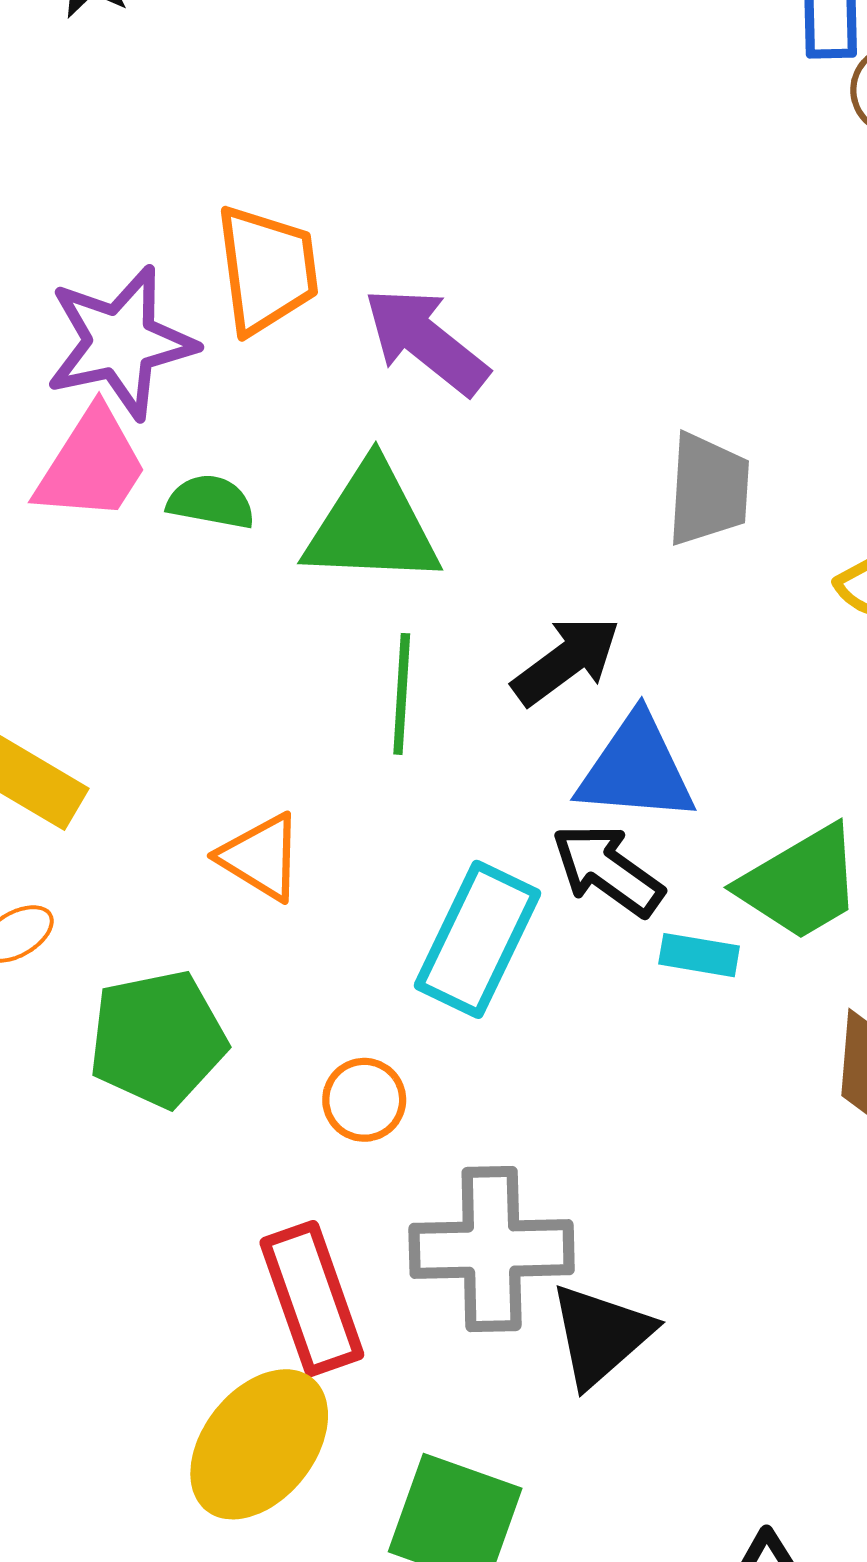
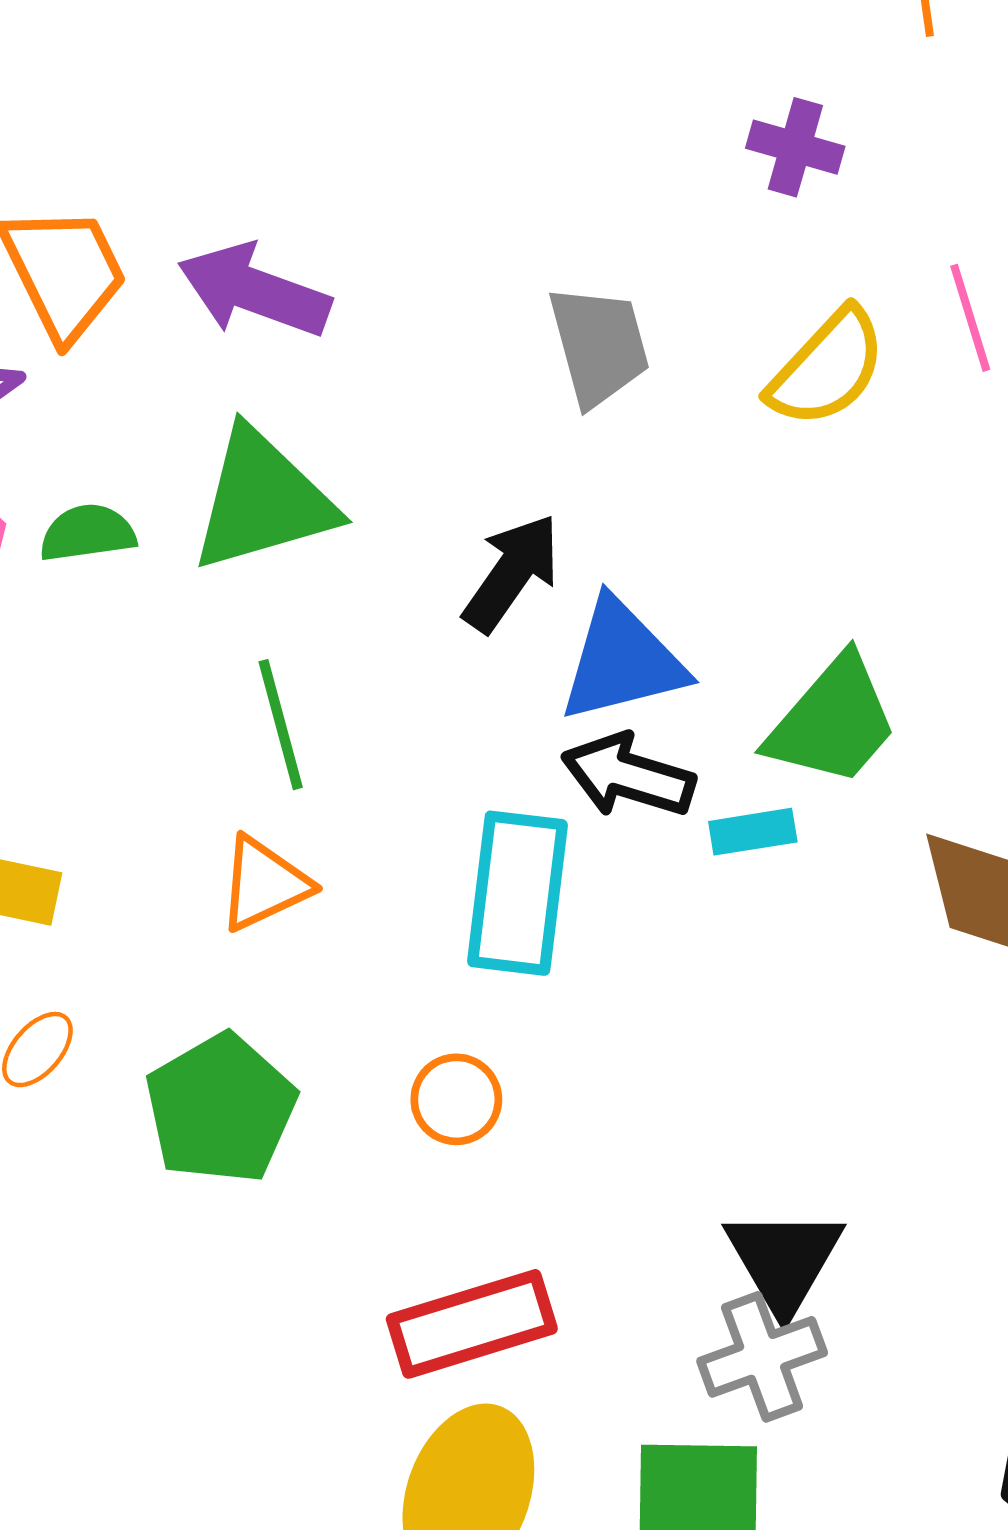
green line: (402, 694) -> (281, 725), moved
orange triangle: (261, 857) -> (264, 884), turned -38
gray cross: (492, 1249) -> (762, 1357), moved, size x0.7
red rectangle: (312, 1299) -> (472, 1324), turned -69

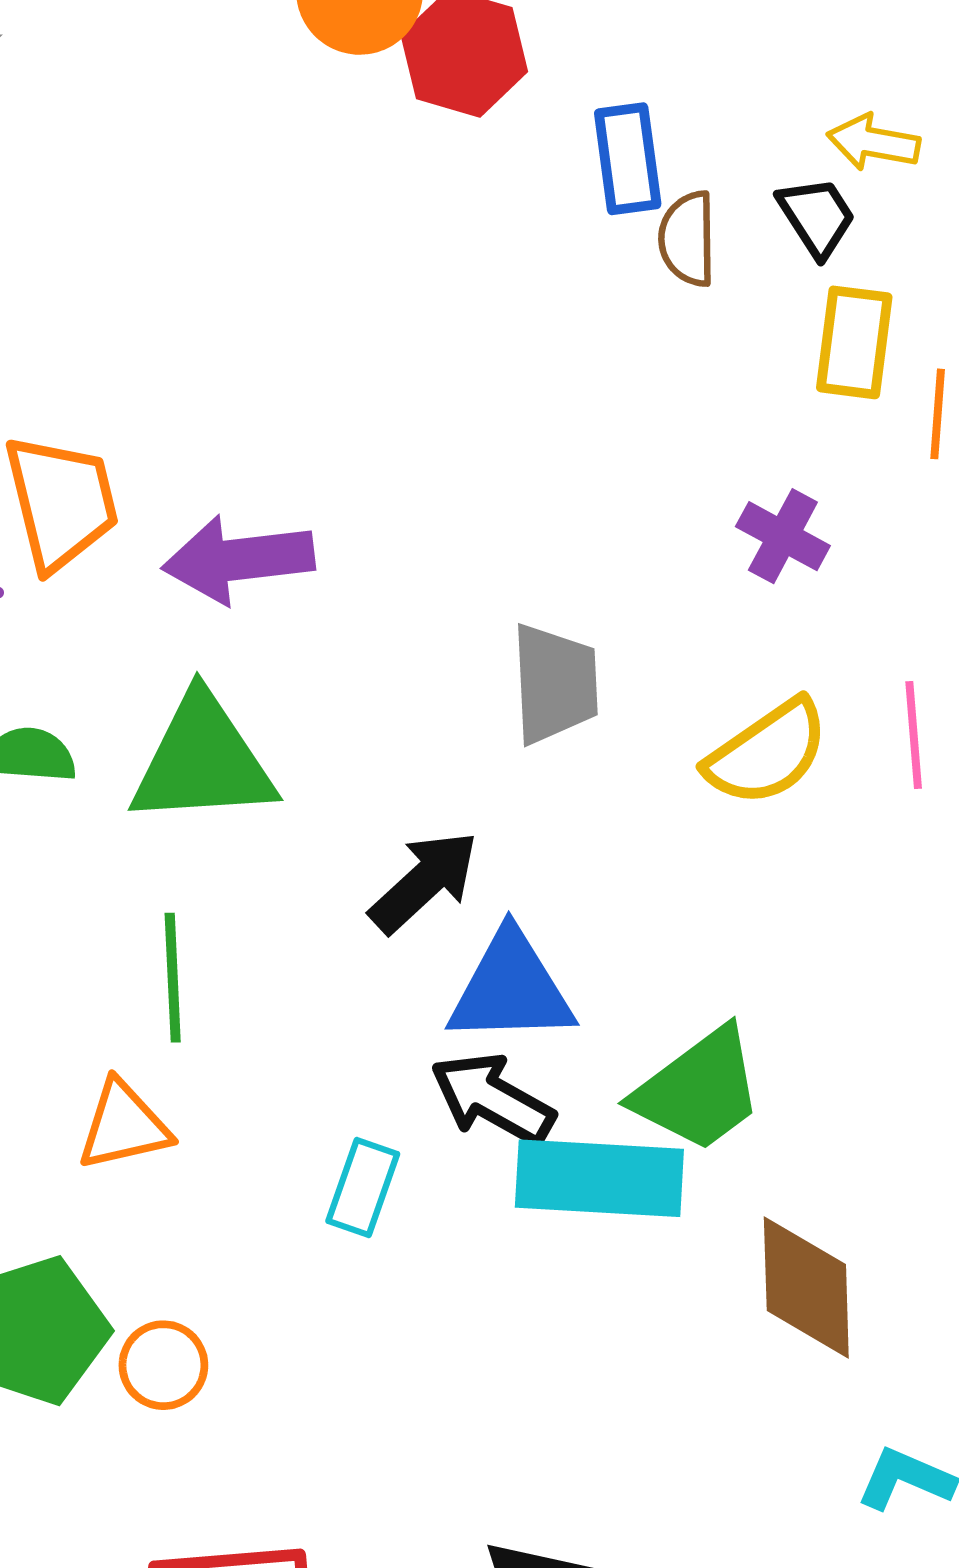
purple arrow: (254, 291) -> (238, 559), turned -39
cyan rectangle: (753, 832) -> (599, 1178), size x2.0
cyan rectangle: (518, 893) -> (363, 1188), size x0.6
orange circle: (456, 1099) -> (163, 1365), moved

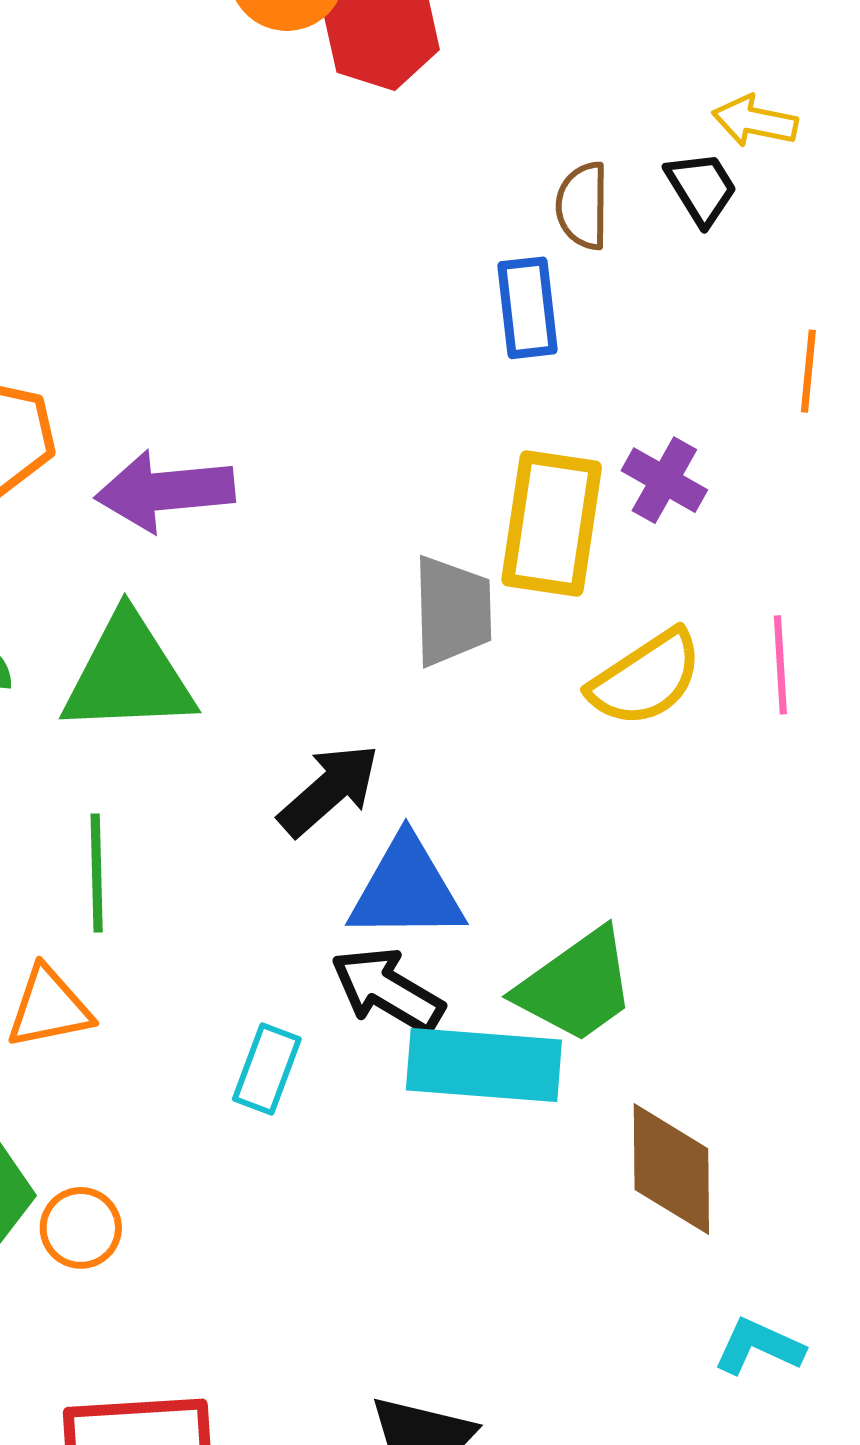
blue rectangle: (628, 159) -> (527, 308), moved
yellow rectangle: (854, 342) -> (552, 523), moved, size x1.4

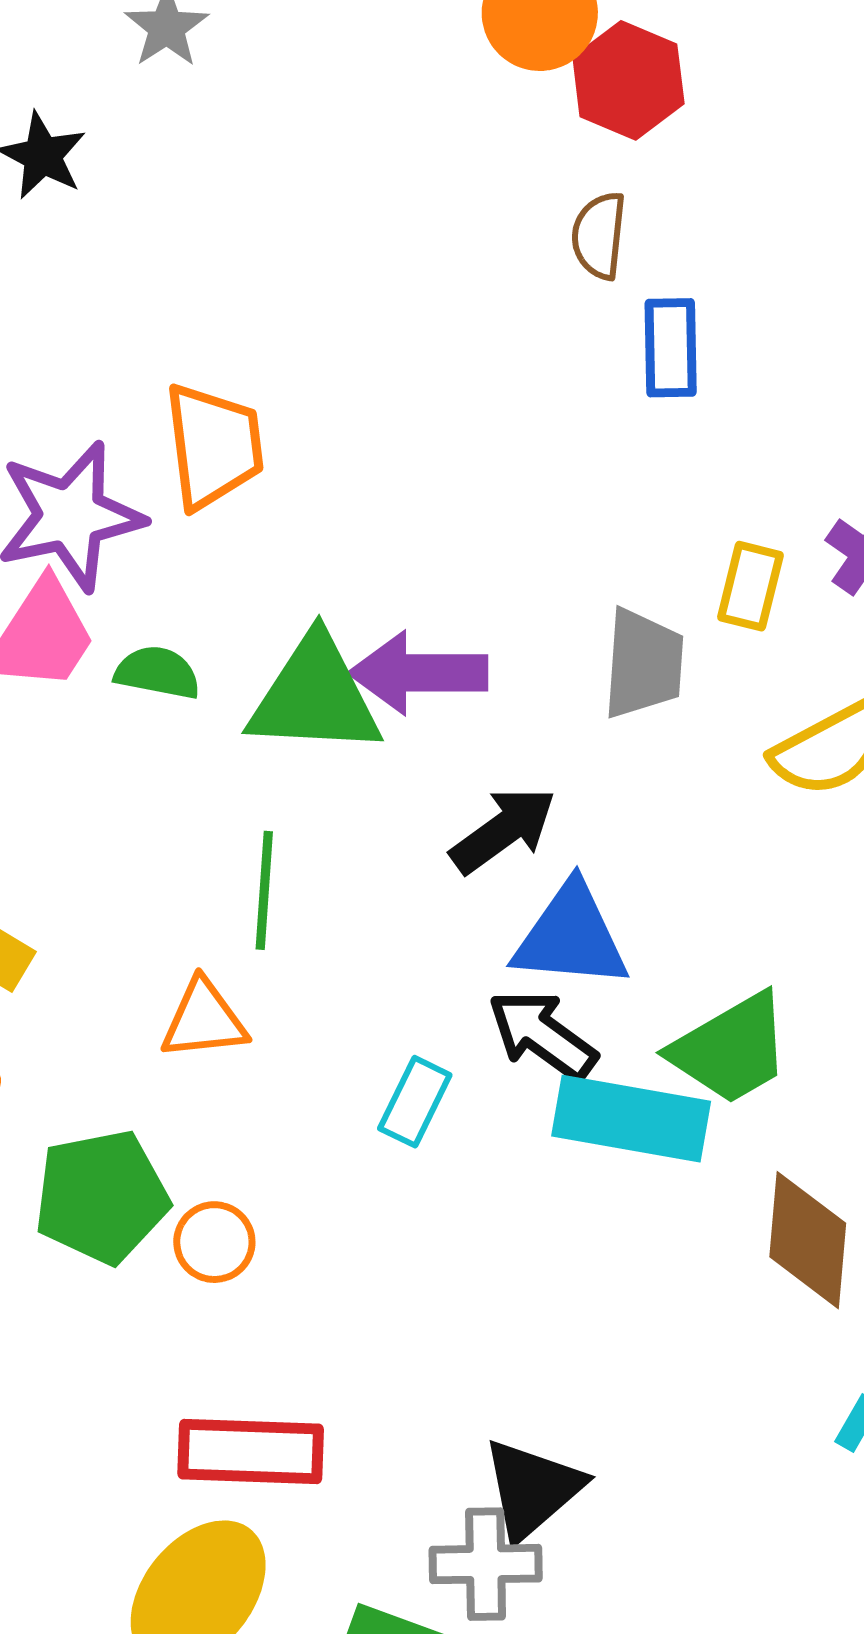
brown semicircle: (583, 206) -> (599, 236), moved
blue rectangle: (527, 308) -> (671, 348), moved
purple arrow: (165, 491) -> (418, 673), moved
yellow rectangle: (552, 523) -> (750, 586), size x0.6

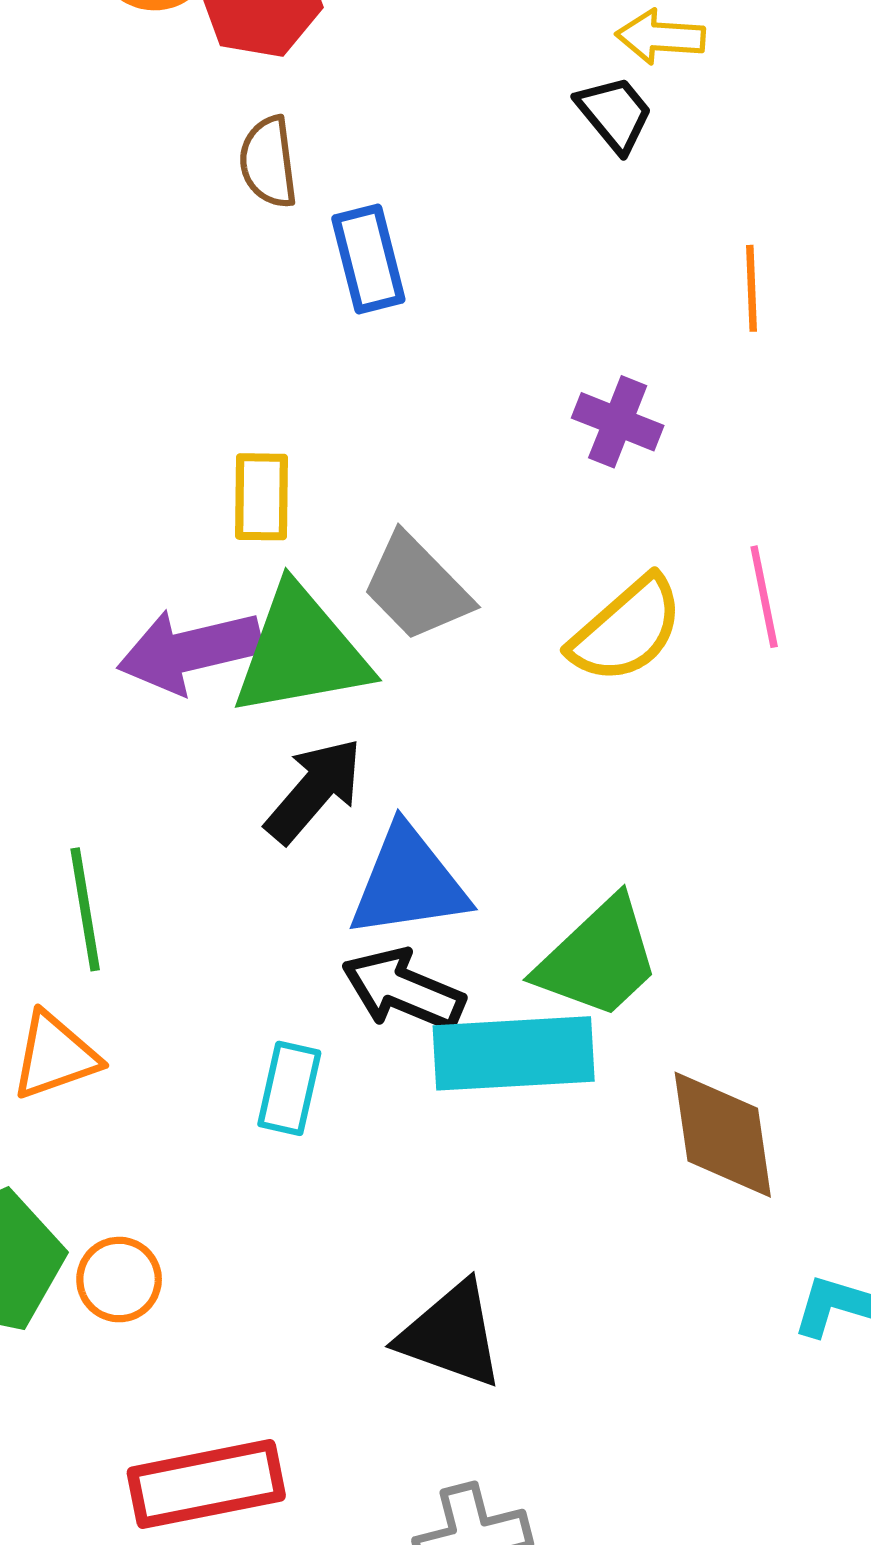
yellow rectangle: (750, 586) -> (262, 497), moved
gray trapezoid: (643, 664) -> (417, 587), turned 145
green triangle: (315, 696) -> (301, 652), moved
black triangle: (532, 1489) -> (451, 1335), moved, turned -46

